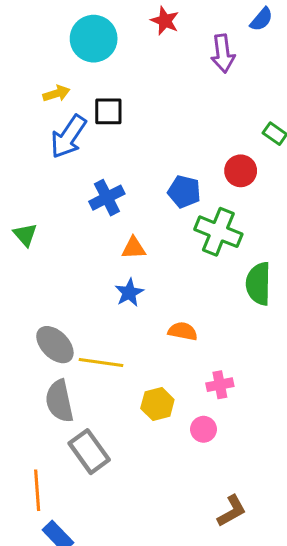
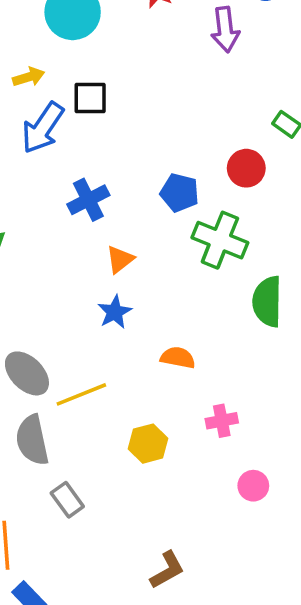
orange triangle: (134, 248) -> (120, 259), turned -35
yellow line: (101, 362) -> (81, 394), turned -30
pink circle: (203, 429) -> (253, 486), moved
gray rectangle: (89, 452) -> (67, 500), size x0.7
brown L-shape: (232, 511) -> (167, 570), moved

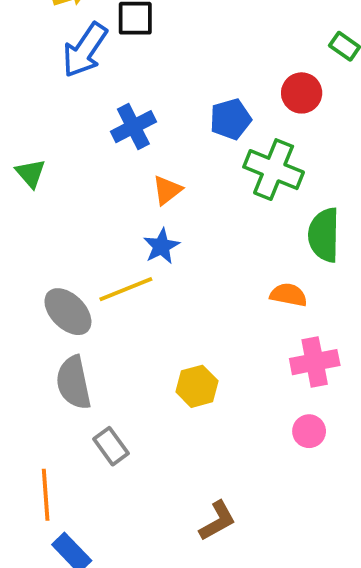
blue pentagon: (180, 193) -> (231, 119), turned -30
orange semicircle: (178, 358) -> (288, 295), moved
yellow line: (81, 394) -> (126, 289), moved
pink cross: (222, 421) -> (315, 362), moved, size x1.4

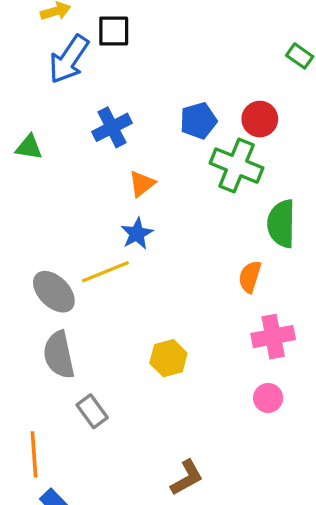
red circle: (302, 93) -> (260, 119), moved
green triangle: (31, 173) -> (29, 147), moved, turned -40
orange semicircle: (288, 295) -> (250, 277), turned -84

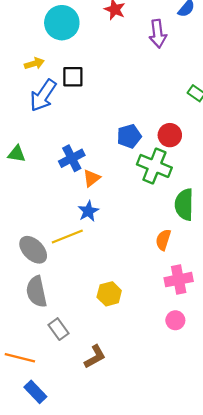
blue cross: (112, 127) -> (72, 158), moved
orange line: (34, 454) -> (20, 358), turned -72
brown L-shape: (187, 478) -> (95, 357), moved

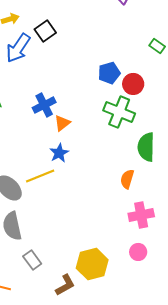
black square: (73, 77) -> (45, 31), turned -35
blue pentagon: (129, 136) -> (109, 73), moved
yellow hexagon: (109, 294) -> (92, 264), moved, size x1.4

